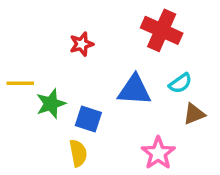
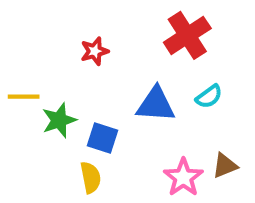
red cross: (162, 30) -> (187, 35), turned 33
brown triangle: (194, 114) -> (225, 166), moved

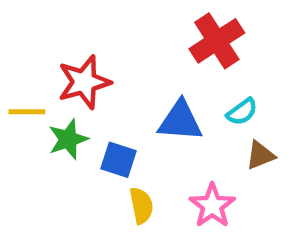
red star: (95, 51) -> (84, 82), moved, size x1.6
brown triangle: (225, 166) -> (260, 155), moved
yellow semicircle: (91, 177) -> (141, 206), moved

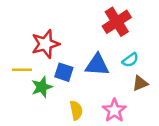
yellow line: (27, 112) -> (22, 70), moved
green star: (68, 139) -> (42, 87), moved
blue square: (118, 160) -> (64, 72), moved

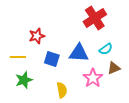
red star: (45, 44) -> (37, 36), size x0.7
green star: (42, 87) -> (24, 80), moved
pink star: (114, 110) -> (93, 78), moved

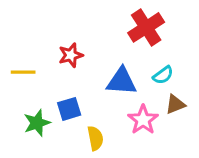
red star: (37, 36) -> (71, 55), moved
yellow line: (18, 57) -> (23, 72), moved
blue square: (52, 59) -> (69, 109), moved, turned -35

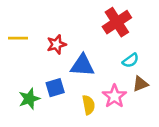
yellow line: (23, 72) -> (18, 38), moved
blue triangle: (121, 81) -> (82, 65), moved
yellow semicircle: (95, 138) -> (89, 105), moved

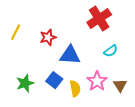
yellow line: (18, 38) -> (16, 32), turned -63
brown triangle: (140, 84) -> (120, 85), moved, turned -40
blue square: (55, 88) -> (54, 80), moved, turned -35

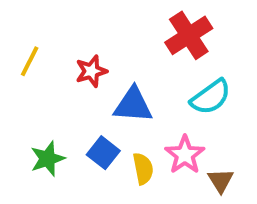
cyan semicircle: (111, 51) -> (211, 97), size x1.5
brown triangle: (120, 85) -> (221, 181), moved

